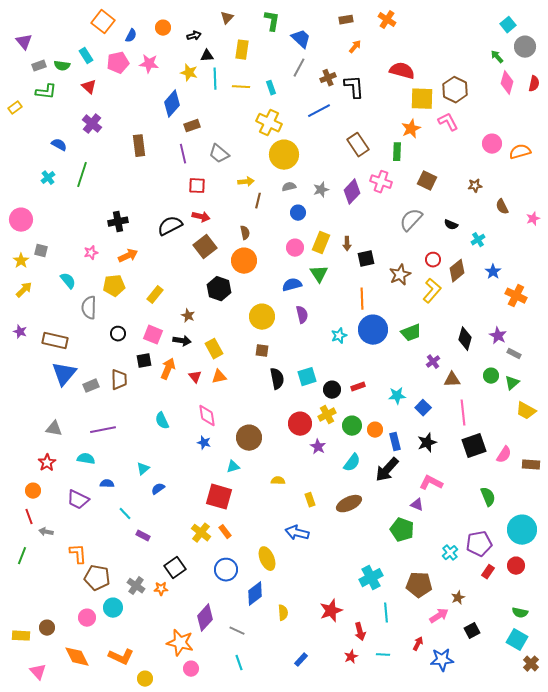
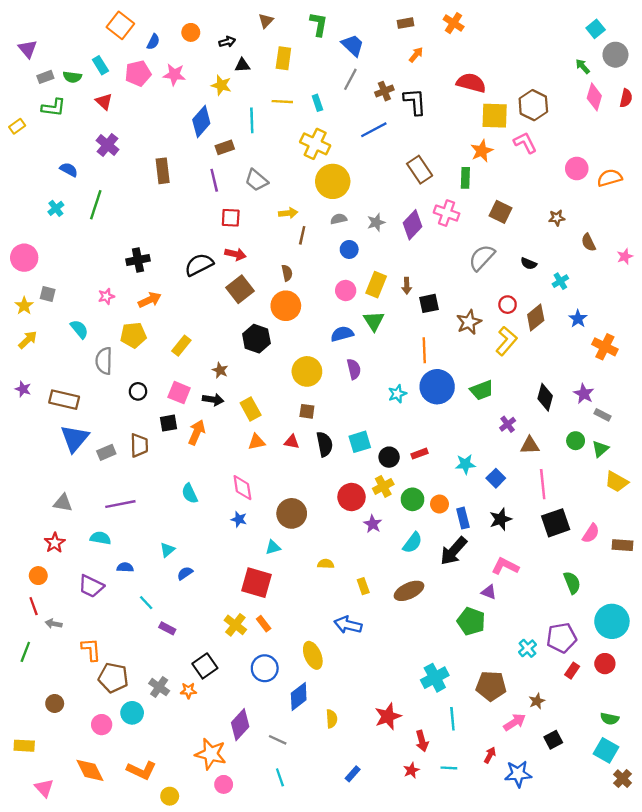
cyan line: (215, 79) -> (252, 120), moved
red triangle: (195, 377) -> (292, 442), moved, turned -40
brown circle: (47, 628) -> (55, 703), moved

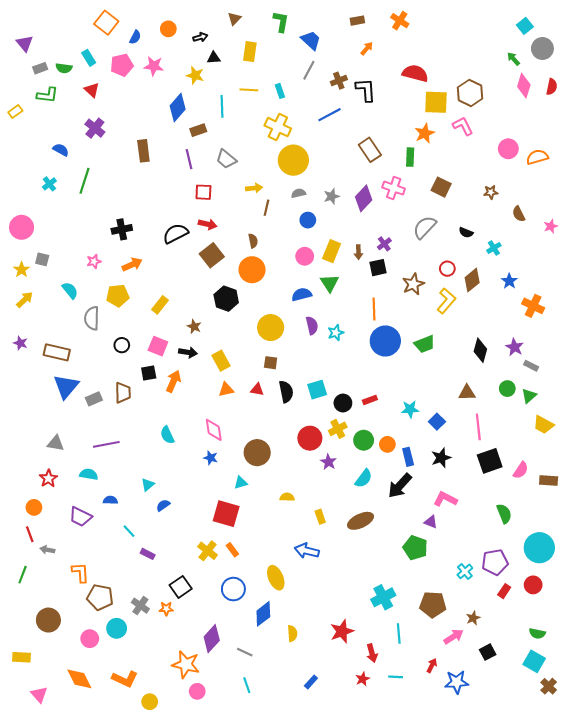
cyan star: (397, 394) -> (336, 333), moved
purple cross: (508, 424) -> (384, 244), moved
brown circle: (55, 703) -> (48, 620), size x1.5

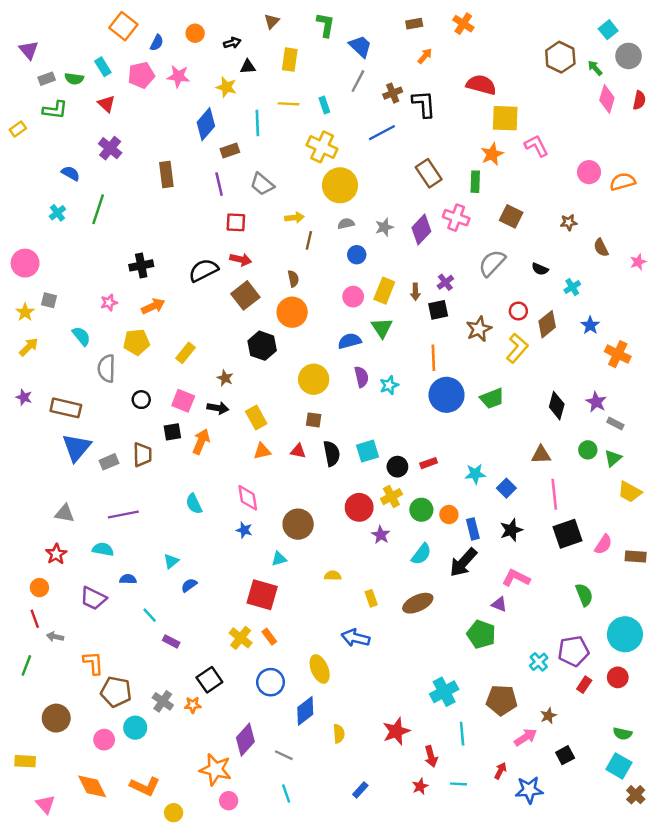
brown hexagon: (470, 93) -> (560, 57), moved

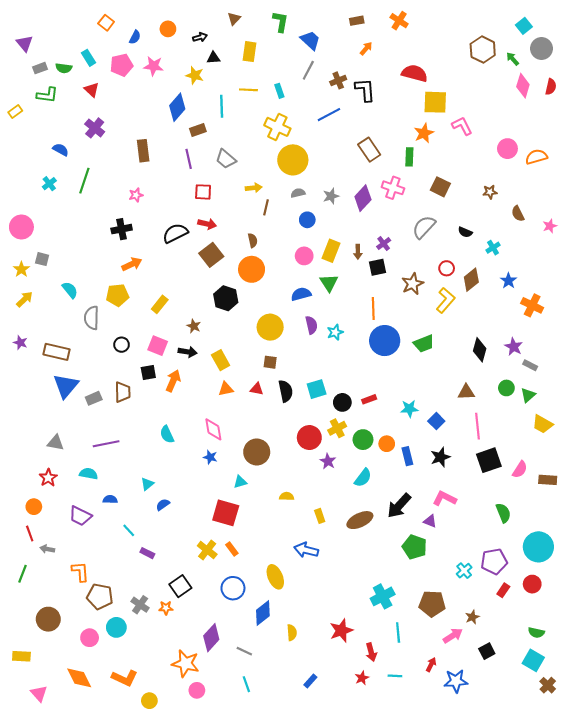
orange square: (123, 26) -> (106, 23), size x0.7
pink star: (109, 303) -> (136, 195), moved
black arrow: (463, 562) -> (399, 506), moved

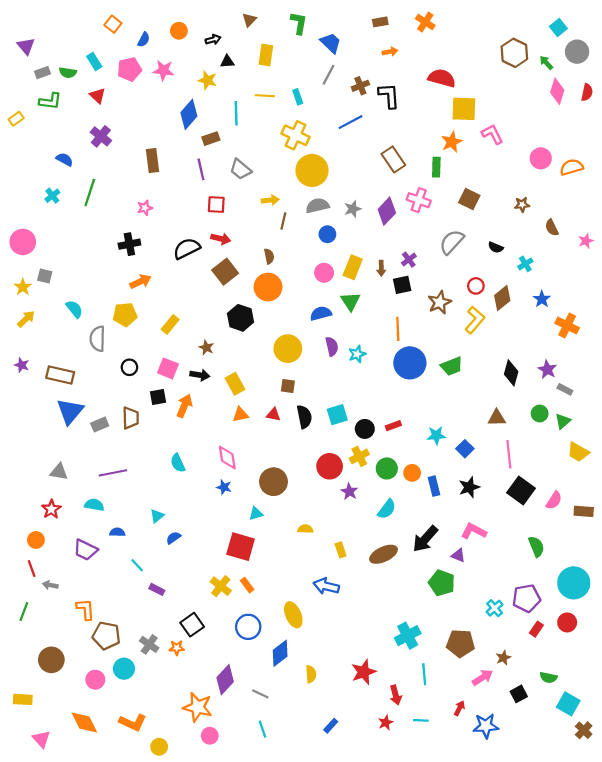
orange arrow: (366, 48) -> (390, 52), turned 40
gray semicircle: (298, 193) -> (317, 206), size x1.5
black square: (489, 460) -> (521, 490), turned -35
green semicircle: (536, 633) -> (548, 677), moved

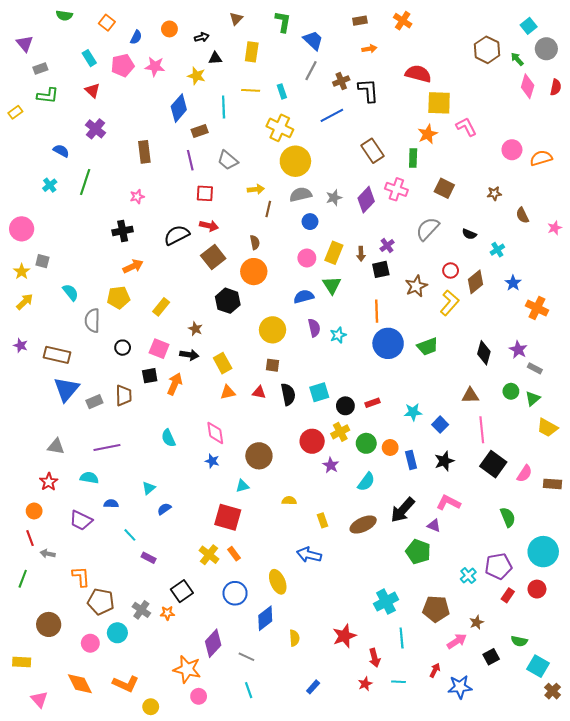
green semicircle: (68, 73) -> (64, 15), moved

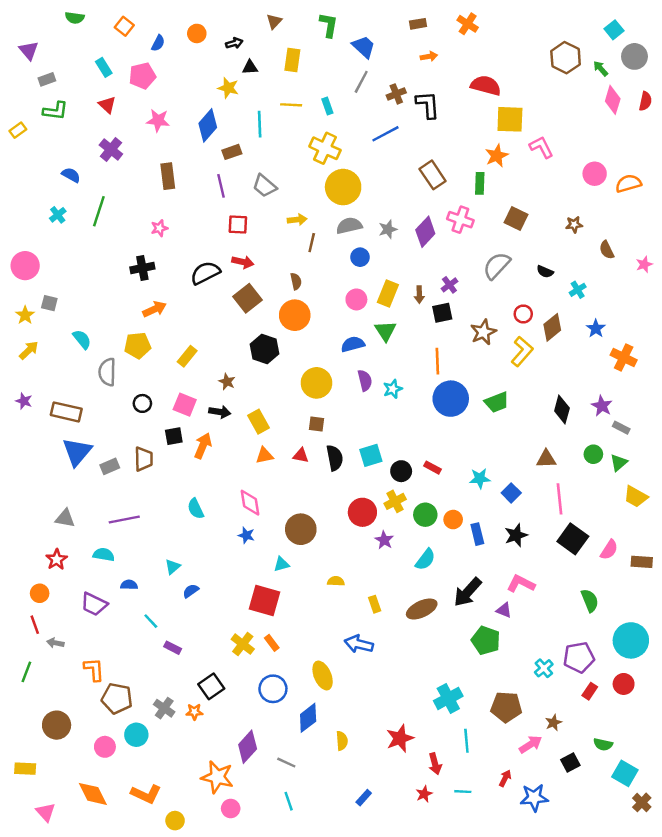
pink star: (155, 66) -> (158, 121), moved
red rectangle: (372, 403) -> (433, 468), turned 48

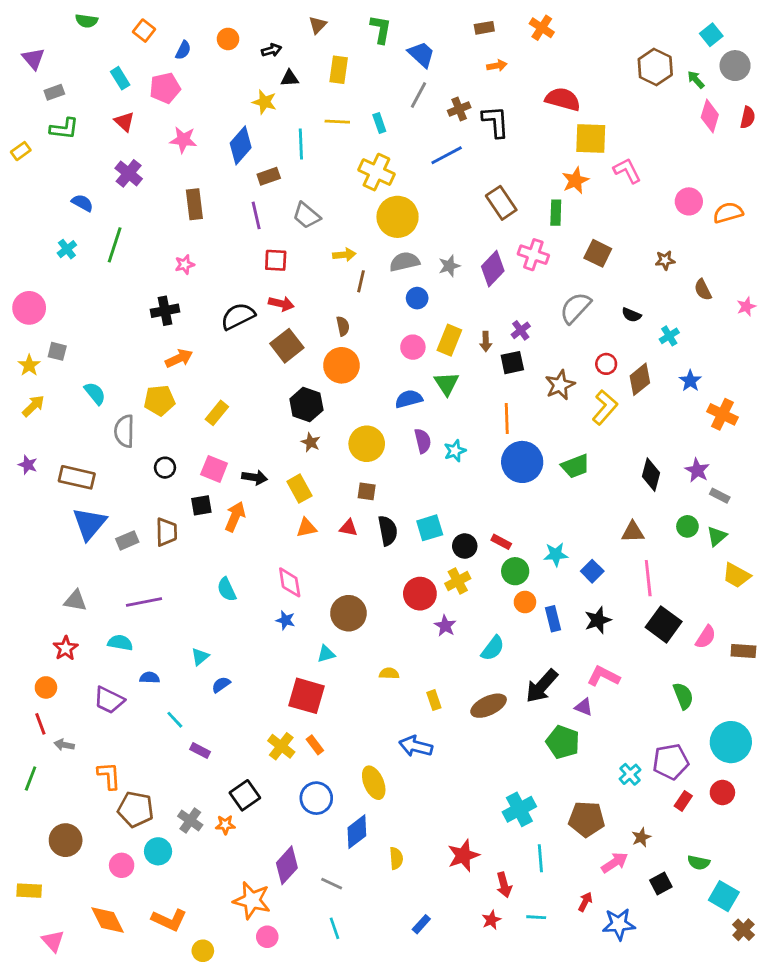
brown star: (227, 382) -> (311, 442), moved
green circle: (425, 515) -> (515, 571), moved

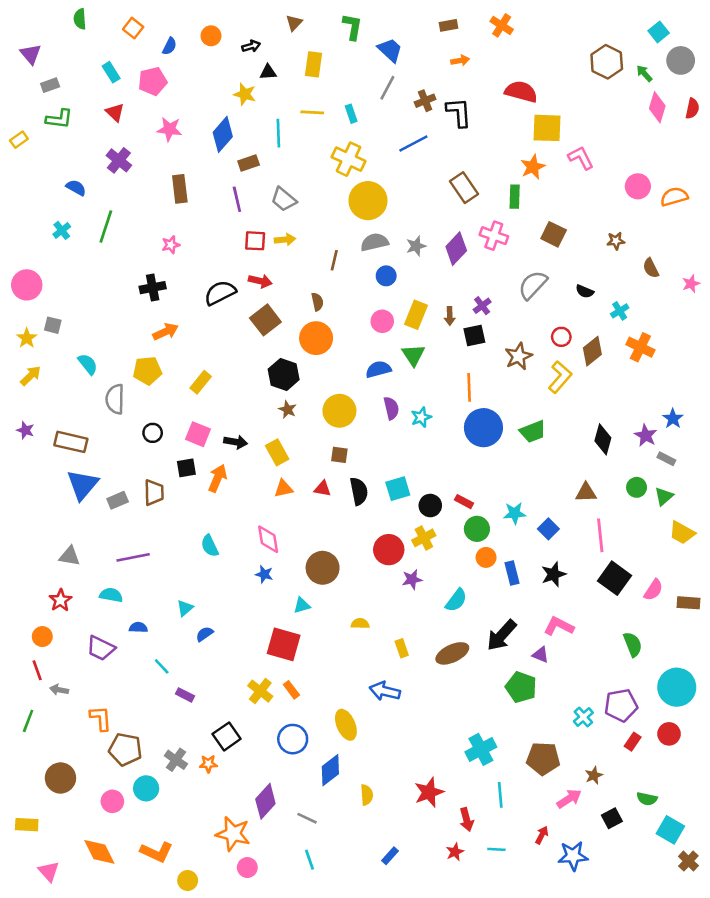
green semicircle: (87, 21) -> (80, 19), turned 78
yellow arrow: (344, 255) -> (285, 240), moved
blue star: (690, 381) -> (673, 419), moved
orange cross: (722, 414) -> (640, 347), moved
purple star: (445, 626) -> (412, 579), turned 30

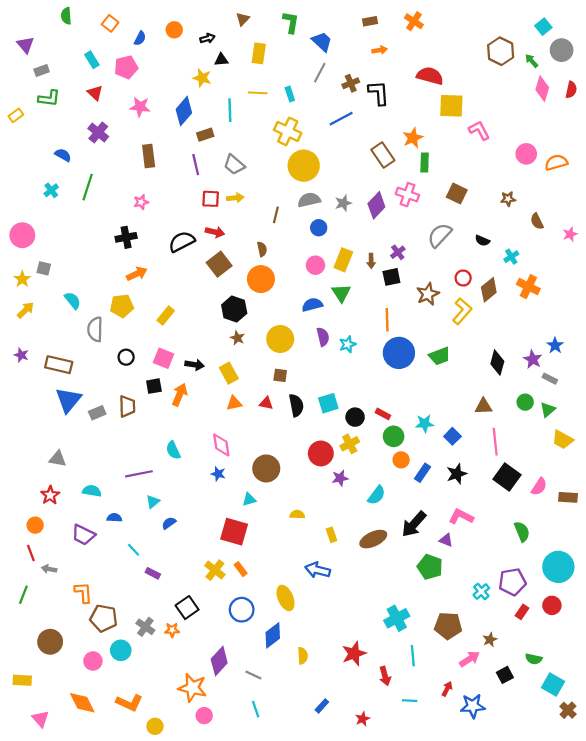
orange star: (533, 167) -> (413, 138), moved
purple line: (133, 557) -> (139, 474), moved
blue rectangle: (512, 573) -> (422, 473), turned 48
red star: (455, 852) -> (363, 719), moved

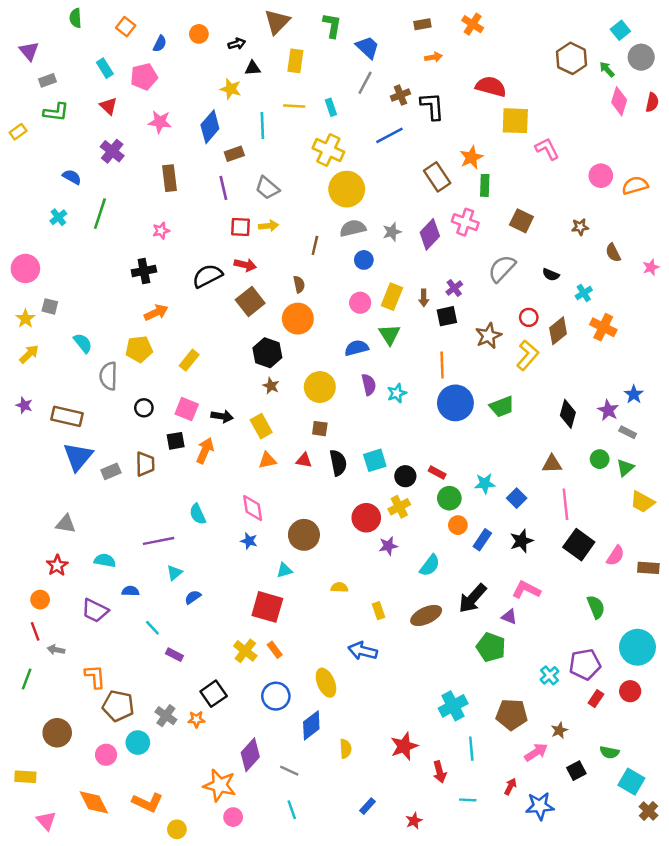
brown triangle: (243, 19) -> (277, 22), size x1.6

